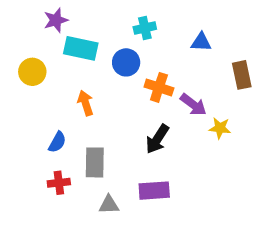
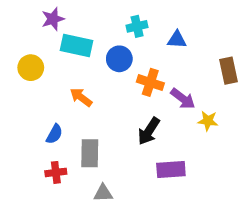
blue triangle: (201, 42) -> (177, 40), moved
orange arrow: (85, 103) -> (81, 97), turned -35
purple rectangle: (154, 191) -> (171, 169), moved

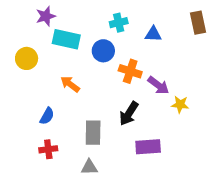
brown rectangle: (229, 71) -> (198, 23), moved
gray rectangle: (90, 153) -> (93, 133), moved

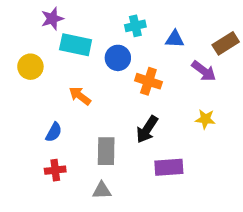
brown rectangle: (198, 23) -> (226, 43), moved, turned 70
purple arrow: (158, 85) -> (204, 71), moved

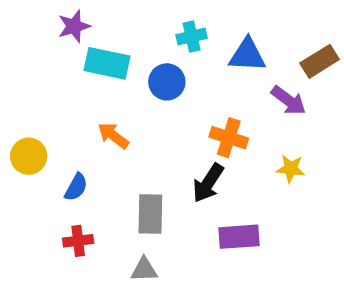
blue triangle: (175, 39) -> (247, 55), size x1.4
yellow circle: (30, 67) -> (29, 156), moved
orange cross: (148, 81) -> (229, 138), moved

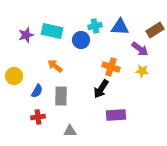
purple star: (74, 26) -> (26, 35), moved
cyan cross: (192, 37) -> (95, 26), moved
yellow star: (291, 169) -> (142, 71), moved
gray rectangle: (150, 214) -> (61, 96), moved

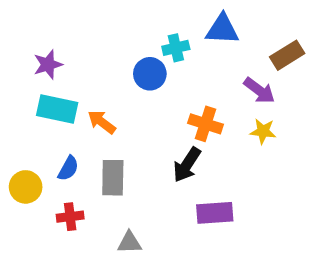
blue triangle: (120, 27) -> (222, 29), moved
cyan rectangle: (52, 31) -> (57, 109), moved
yellow circle: (14, 76) -> (26, 187), moved

